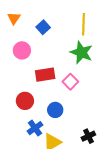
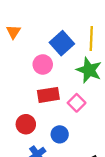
blue square: (43, 27) -> (62, 43), moved, size x1.5
pink circle: (22, 50) -> (43, 64), moved

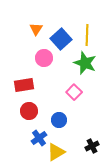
orange triangle: (13, 32) -> (36, 29), moved
red rectangle: (48, 95) -> (24, 85), moved

